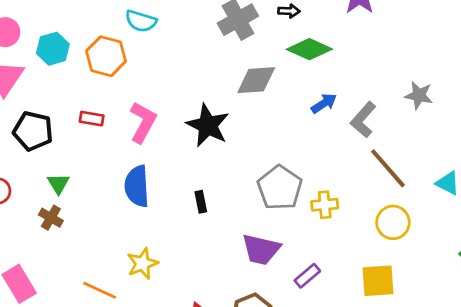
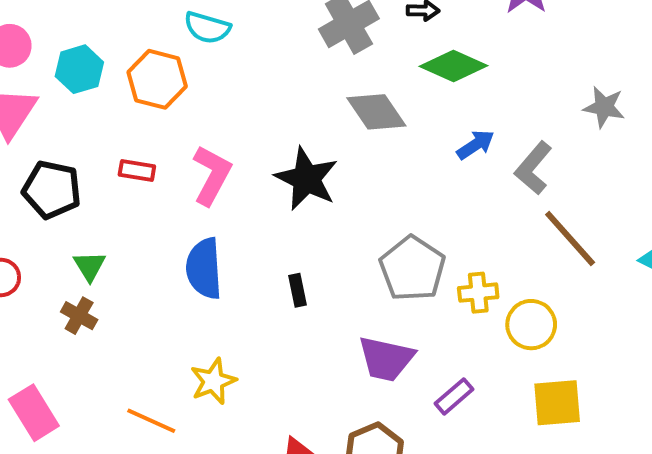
gray diamond: (256, 80) -> (376, 112), turned 60
gray star: (419, 95) -> (604, 107), moved
yellow circle: (393, 222) -> (531, 325), moved

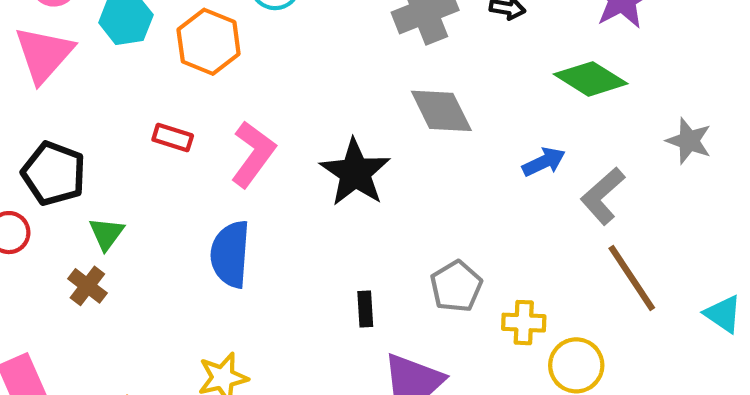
green diamond: (454, 66) -> (591, 79), moved
black pentagon: (52, 190) -> (54, 173), moved
gray pentagon: (412, 269) -> (456, 286), size x0.7
black rectangle: (298, 290) -> (365, 309), moved

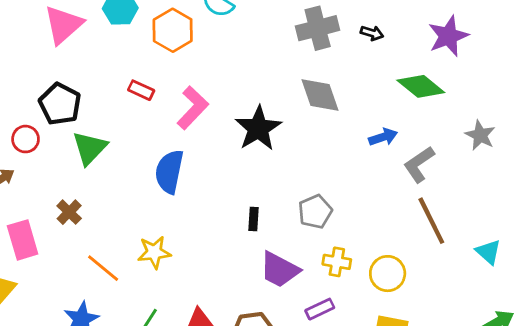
green triangle: (106, 234) -> (90, 148), size x1.5
brown cross: (87, 286) -> (69, 212), moved
yellow cross: (524, 323) -> (337, 262), moved

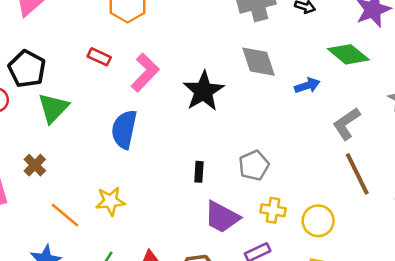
blue arrow: (383, 137) -> (307, 85), moved

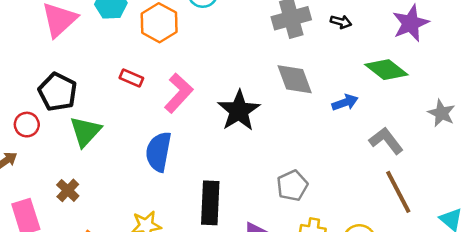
gray L-shape: (346, 124) -> (386, 141), turned 88
black rectangle: (199, 172) -> (210, 203), moved, size x2.0

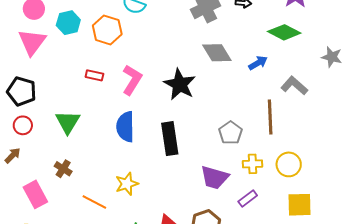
black pentagon: (58, 92) -> (22, 91), moved
brown line: (398, 192) -> (270, 117), moved, turned 36
black rectangle: (210, 203) -> (170, 139), moved

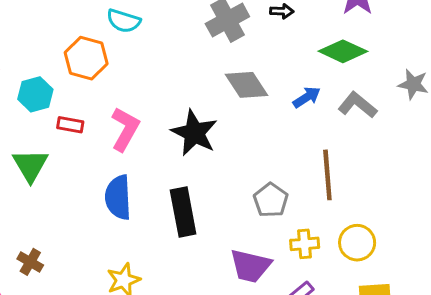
cyan hexagon: (68, 23) -> (35, 94), moved
gray L-shape: (294, 86) -> (358, 105), moved
green triangle: (68, 122) -> (30, 165), moved

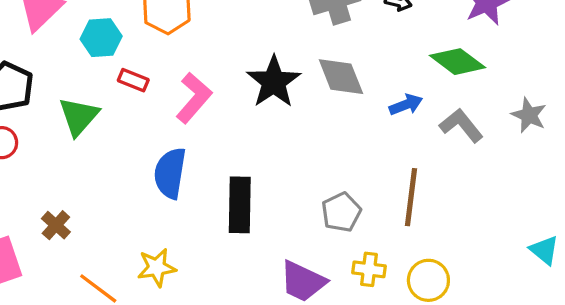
black star: (194, 133) -> (274, 82), moved

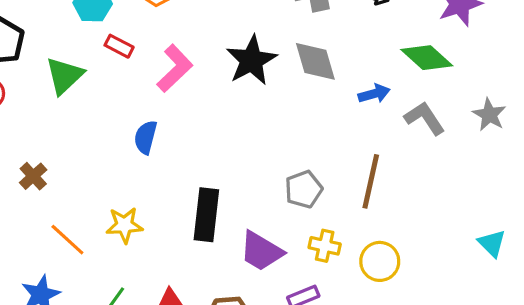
blue semicircle: (170, 173) -> (146, 137), size x0.7
black rectangle: (240, 205) -> (206, 215), moved

